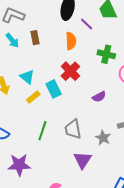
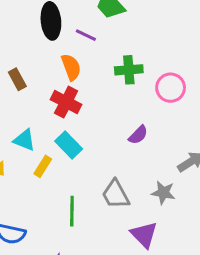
red cross: (70, 71) -> (66, 102), moved

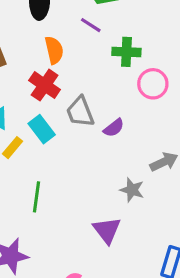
purple line: (86, 35) -> (91, 25), moved
green cross: (129, 70) -> (126, 52), moved
gray trapezoid: (116, 194) -> (80, 112), moved

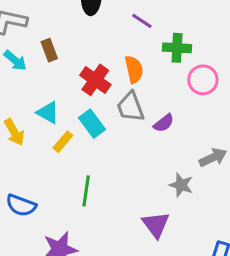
orange semicircle: (54, 50) -> (134, 69), moved

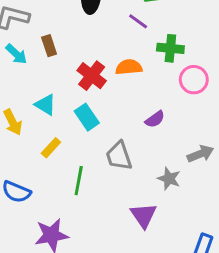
orange semicircle: (134, 69) -> (129, 67), turned -85
gray trapezoid: (130, 107) -> (119, 156), moved
yellow rectangle: (63, 142) -> (51, 148), moved

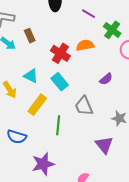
green cross: (170, 48) -> (112, 30), turned 36
yellow rectangle: (51, 148) -> (37, 105), size x1.5

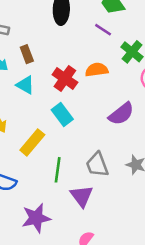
cyan triangle: (31, 76) -> (25, 85), moved
purple semicircle: (106, 79) -> (121, 114), size x1.5
gray trapezoid: (84, 106) -> (97, 165), moved
purple triangle: (104, 145) -> (82, 196), moved

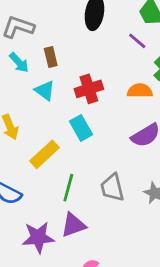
orange semicircle: (97, 70) -> (140, 91), moved
red cross: (65, 78) -> (89, 89), turned 30
purple triangle: (82, 196) -> (73, 225), moved, turned 40

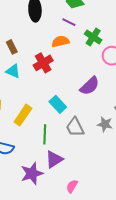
orange semicircle: (140, 91) -> (60, 41), moved
cyan rectangle: (81, 128) -> (58, 104), moved

